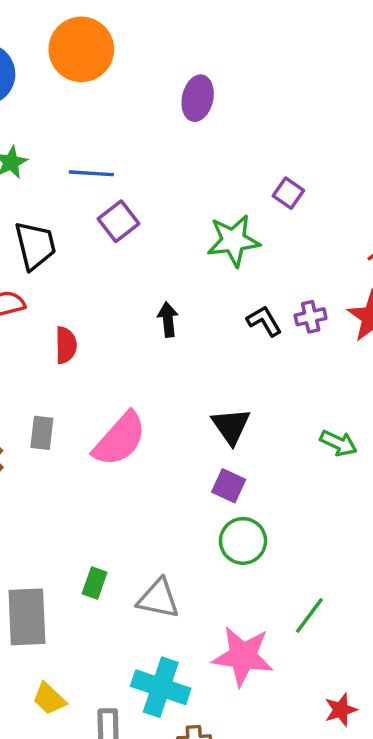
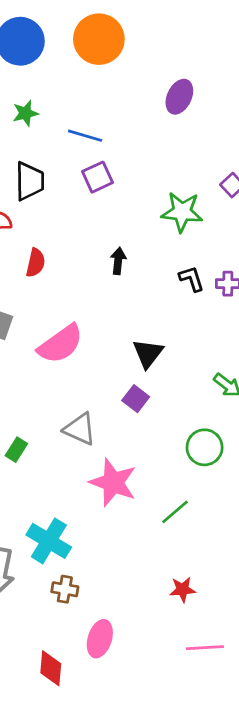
green circle: (243, 541) -> (205, 447), moved
gray triangle: (158, 599) -> (80, 429), moved
pink star: (243, 656) -> (113, 483), moved

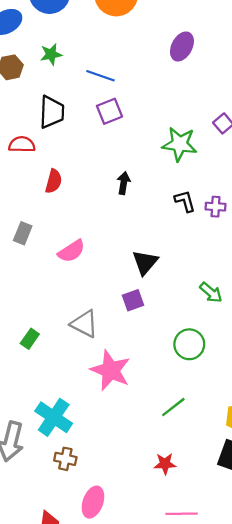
pink semicircle: (60, 344) -> (71, 251), size x0.7
purple square: (136, 399) -> (133, 300), turned 30
green line: (175, 512) -> (173, 407), moved

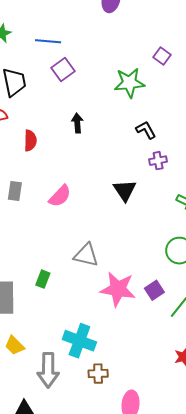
black arrow: (124, 183) -> (77, 123), moved
purple cross: (215, 207) -> (158, 161), moved
purple square: (133, 300) -> (154, 290), moved

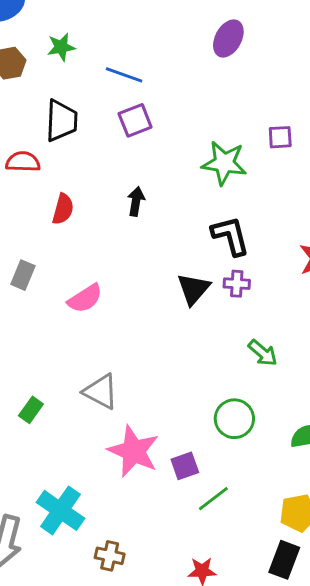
purple square: (162, 56) -> (280, 137), turned 36
black L-shape: (146, 130) -> (231, 236), size x1.4
black triangle: (125, 190) -> (193, 289), moved
brown cross: (98, 374) -> (110, 556), moved

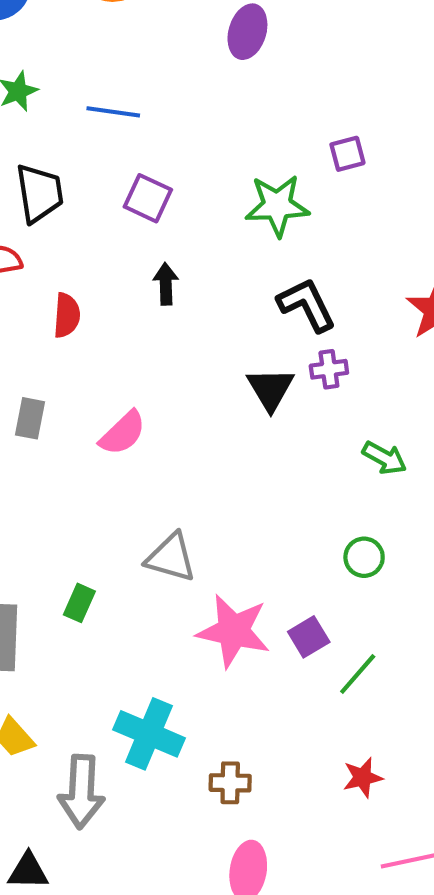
purple square: (135, 120) -> (148, 198), moved, turned -32
green circle: (234, 419) -> (364, 557), size x0.7

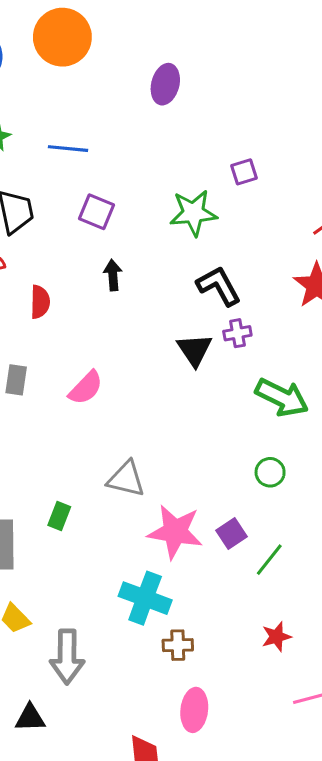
green arrow: (384, 458) -> (282, 397), size x1.6
cyan cross: (149, 734) -> (145, 598), moved

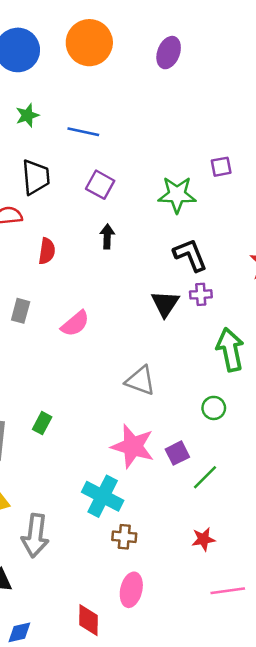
purple ellipse: (165, 84) -> (169, 53), moved
green arrow: (282, 397) -> (230, 350), turned -135
gray triangle: (126, 479) -> (140, 381), moved

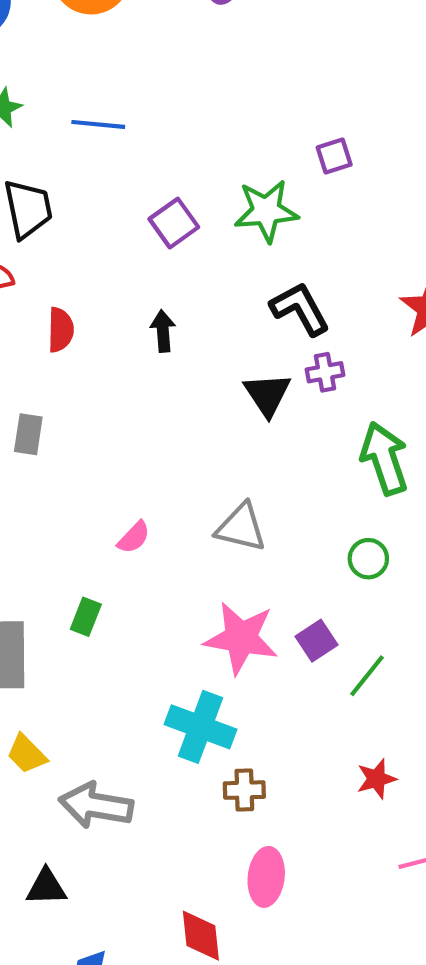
purple square: (100, 185) -> (174, 223), moved, turned 32
black arrow: (107, 237) -> (163, 331), moved
pink semicircle: (75, 324) -> (134, 537), moved, size x0.7
gray arrow: (35, 536) -> (96, 805), turned 99

